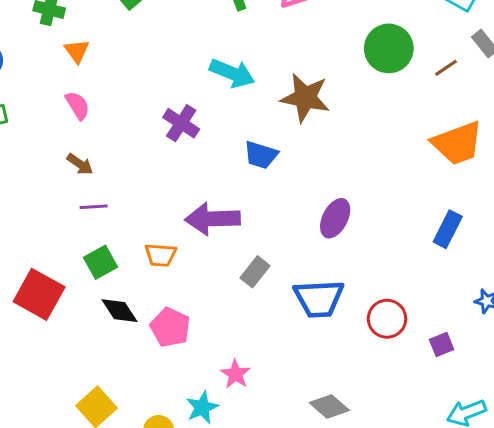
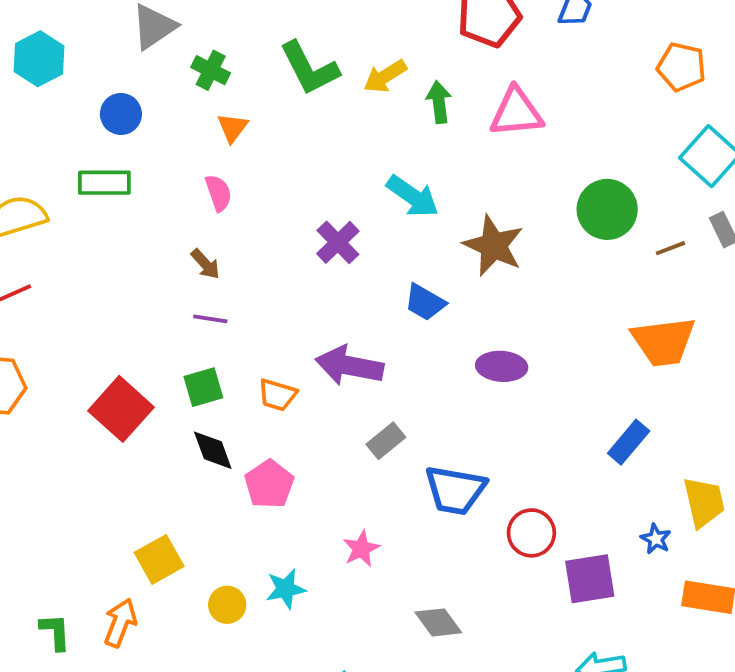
purple ellipse: (335, 218) -> (502, 366), moved, turned 54
purple square: (442, 345) -> (590, 579), size x1.8
pink star: (236, 374) -> (361, 549), moved

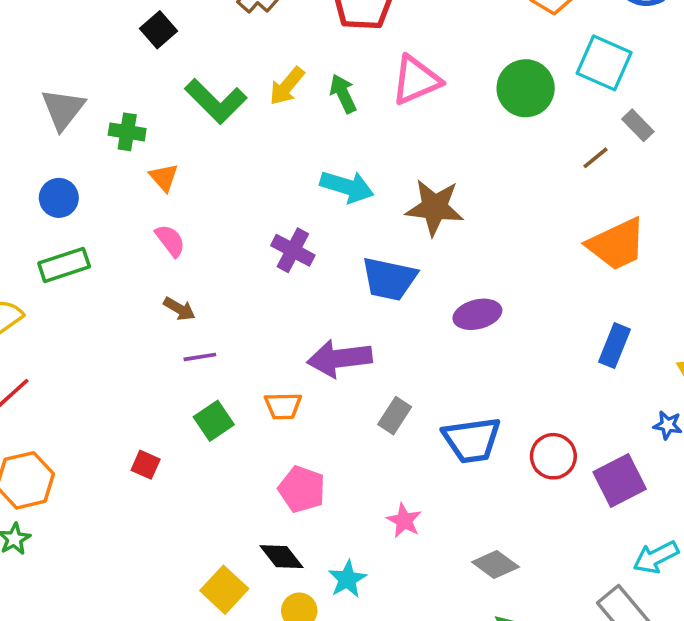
green circle: (607, 209) -> (526, 88), moved
blue trapezoid: (425, 302) -> (389, 279), size x1.4
red square: (121, 409) -> (146, 465), size x0.5
black diamond: (213, 450) -> (281, 557), moved

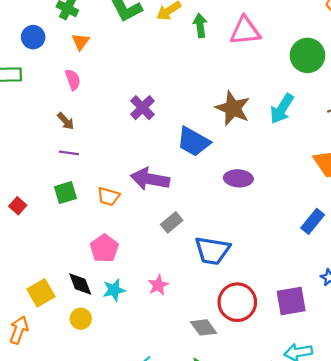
cyan arrow: (347, 187) -> (282, 109), moved, turned 88
blue circle: (59, 198) -> (33, 37), moved
red circle: (553, 456) -> (237, 302), moved, size x1.4
cyan star: (347, 579) -> (114, 290), moved

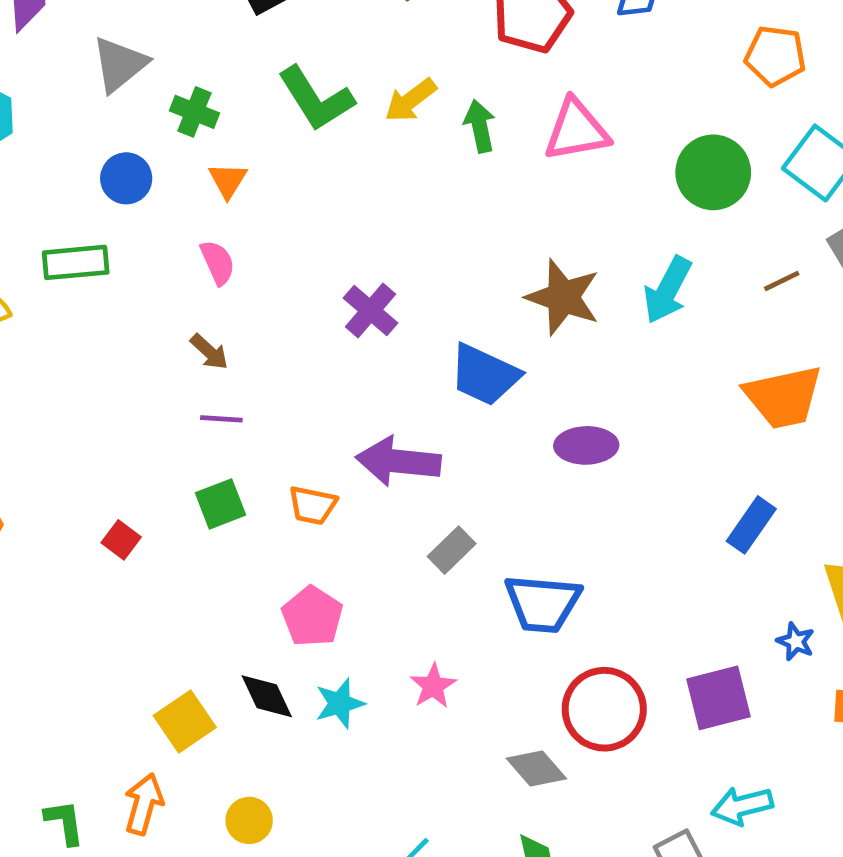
yellow circle: (81, 319) -> (249, 820), moved

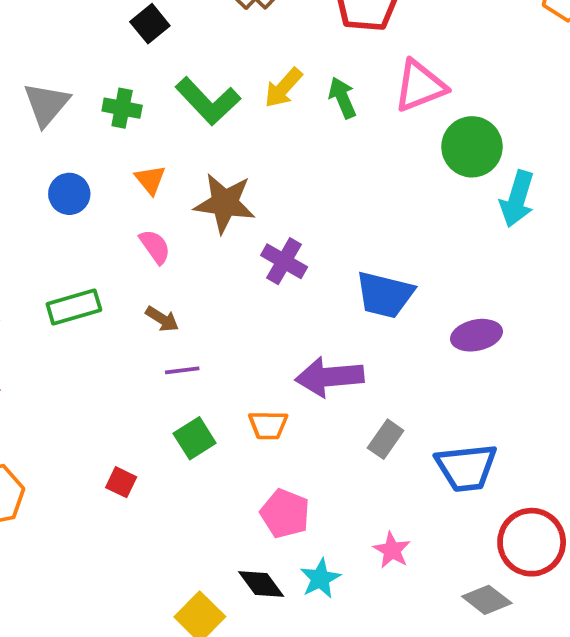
green cross: (194, 112) -> (122, 108), moved
green circle: (713, 172) -> (472, 147), moved
green rectangle: (76, 262) -> (74, 307), moved
brown star: (563, 297) -> (225, 203), moved

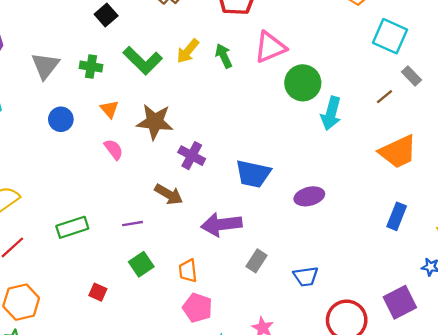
green rectangle: (74, 307) -> (72, 227), moved
brown arrow: (162, 319) -> (169, 194), moved, size x1.4
orange trapezoid: (268, 425) -> (188, 271), moved, turned 85
blue trapezoid: (466, 468) -> (306, 276), size x0.7

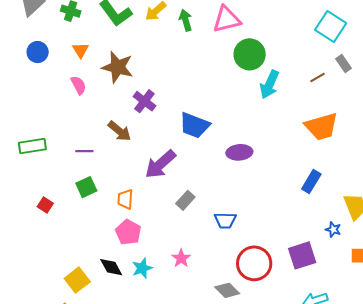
purple arrow: (221, 224) -> (160, 164), turned -44

